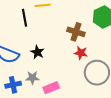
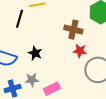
black line: (25, 18) -> (20, 19), turned 30

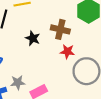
black star: (35, 53) -> (33, 38), moved

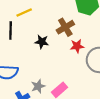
brown cross: (60, 29) -> (65, 27), turned -30

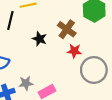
brown cross: (65, 27) -> (67, 29), turned -36

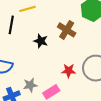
red star: (74, 51) -> (69, 71), moved

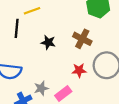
brown cross: (67, 30) -> (82, 39), moved

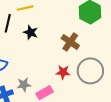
black star: (48, 42) -> (31, 32), moved

